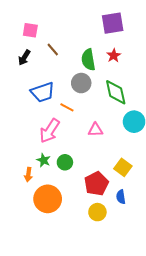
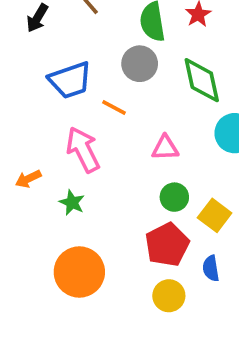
pink arrow: (50, 131) -> (83, 150), turned 120
green circle: (65, 162) -> (174, 197), moved
orange arrow: (28, 174) -> (28, 179), moved, turned 56

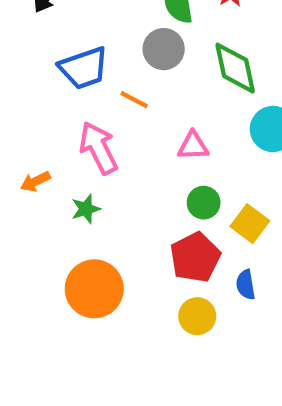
green star: (72, 203) -> (86, 209), turned 30

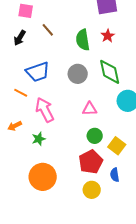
gray circle: (164, 49) -> (78, 74), moved
orange line: (134, 100) -> (21, 93), moved

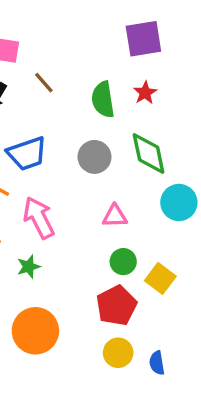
blue semicircle: (115, 175) -> (157, 363), moved

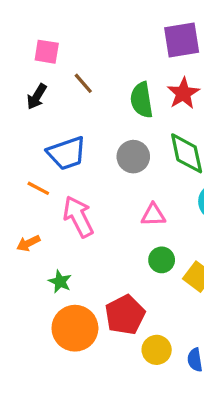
red star: (145, 93) -> (183, 93), size x1.4
green star: (29, 267) -> (60, 282), moved, turned -30
red pentagon: (116, 305) -> (125, 315), moved

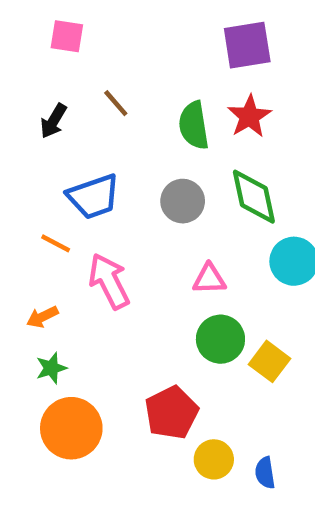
pink square: (47, 52) -> (67, 36), moved
green circle: (162, 260) -> (220, 339), size x1.4
green star: (60, 282) -> (51, 368), moved, turned 30
orange circle: (75, 328) -> (71, 428), moved

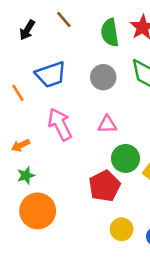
orange line: (56, 243) -> (18, 93), moved, turned 30
pink triangle: (209, 279) -> (107, 124), moved
red pentagon: (171, 413) -> (105, 186), moved

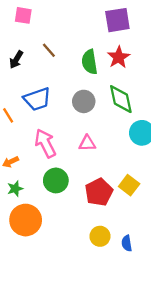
green circle: (125, 158) -> (56, 180), moved
red pentagon: (105, 186) -> (99, 192), moved

